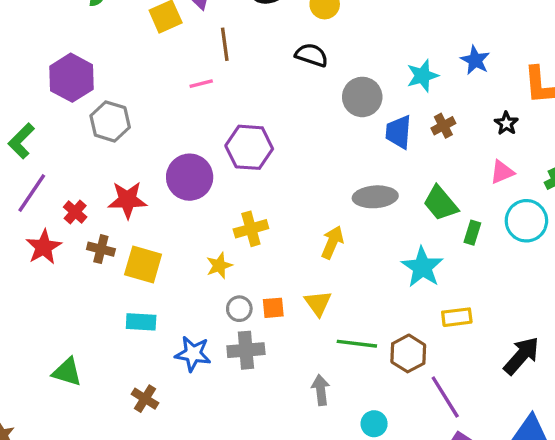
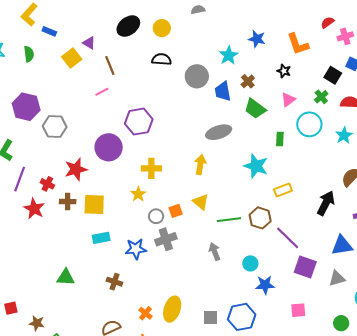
green trapezoid: (440, 203) -> (255, 109), moved
yellow cross: (251, 229) -> (151, 168), turned 30

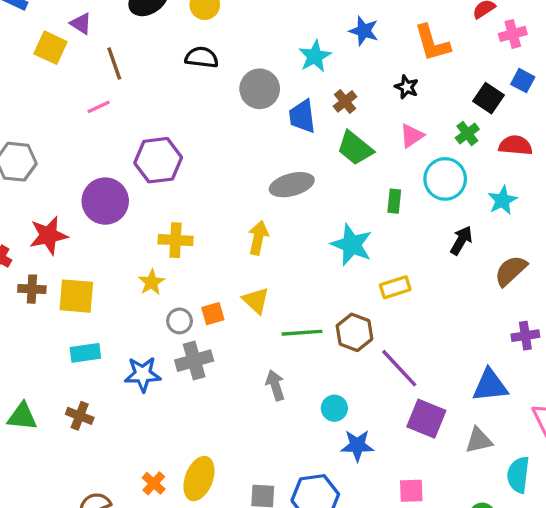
yellow square: (72, 58) -> (51, 48), turned -30
black arrow: (326, 203) -> (461, 240), moved, size x0.7
brown cross: (114, 282) -> (80, 416), moved

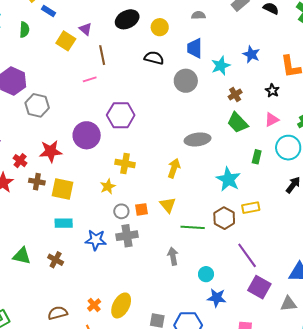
blue trapezoid: (302, 116) -> (195, 48), moved
brown hexagon: (354, 332) -> (224, 218), moved

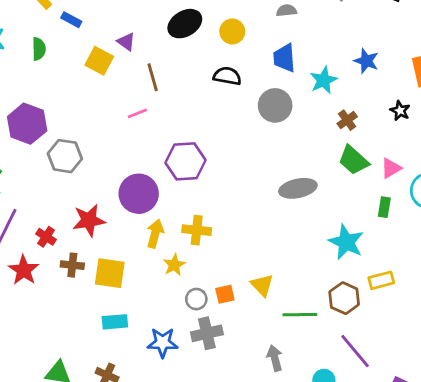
pink triangle: (272, 120) -> (391, 168), moved
yellow arrow: (174, 168) -> (155, 234), moved
purple line: (247, 255) -> (355, 351), moved

